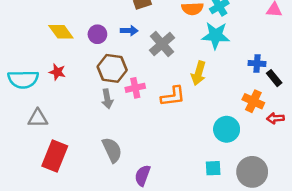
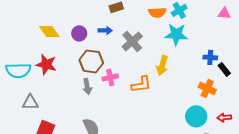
red star: (57, 72) -> (46, 64), size x1.5
red arrow: (275, 118) -> (224, 117), moved
cyan circle: (227, 129) -> (196, 116), moved

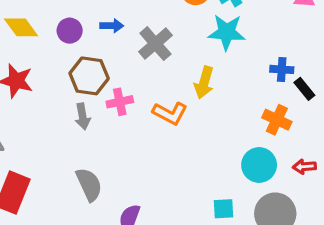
orange L-shape: (141, 84) -> (170, 113), turned 35

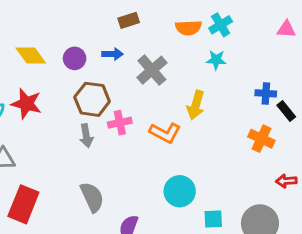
cyan star: (227, 32) -> (216, 60), size x0.6
cyan circle: (259, 165) -> (180, 191), moved

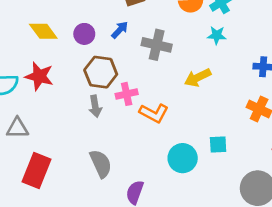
blue arrow: (113, 54) -> (120, 30), turned -48
gray cross: (152, 70) -> (157, 45), turned -36
yellow arrow: (196, 105) -> (198, 78), turned 48
orange L-shape: (165, 133) -> (154, 113), moved
cyan square: (213, 219) -> (218, 144), moved

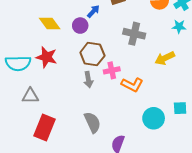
blue arrow: (120, 30) -> (93, 11), moved

